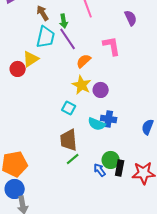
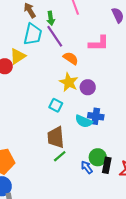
pink L-shape: (112, 46) -> (99, 43), turned 100
orange semicircle: (84, 61) -> (71, 58), turned 77

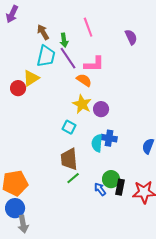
pink L-shape: (99, 43) -> (94, 64), moved
cyan semicircle: (84, 121) -> (97, 143), turned 72

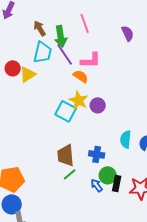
green arrow: (64, 40) -> (61, 36), size x1.5
red circle: (18, 88) -> (13, 68), moved
cyan square: (69, 127) -> (66, 111), moved, size x1.5
blue cross: (109, 138) -> (97, 154), moved
cyan semicircle: (97, 143) -> (126, 139), moved

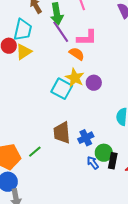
cyan trapezoid: (43, 52) -> (23, 30), moved
blue cross: (97, 154) -> (86, 138), moved, turned -35
green line: (70, 174) -> (35, 152), moved

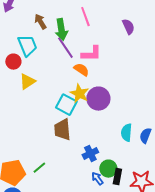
cyan trapezoid: (23, 30) -> (27, 46), turned -35
yellow triangle: (24, 52) -> (27, 82), moved
purple circle: (94, 83) -> (98, 99), size x1.5
brown trapezoid: (62, 133) -> (62, 130), moved

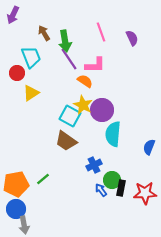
pink line: (85, 17) -> (101, 32), moved
brown trapezoid: (62, 130) -> (66, 141), turned -50
cyan semicircle: (126, 133) -> (113, 134), moved, size x1.4

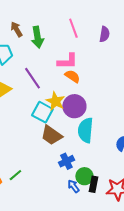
purple semicircle: (132, 38) -> (104, 34), turned 35
purple line: (69, 59) -> (32, 78), moved
orange semicircle: (85, 81) -> (72, 76), moved
brown trapezoid: (66, 141) -> (51, 135), moved

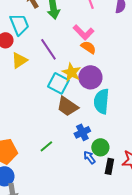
pink L-shape: (67, 61) -> (83, 32), turned 45
green line: (15, 175) -> (46, 146), moved
black rectangle: (93, 184) -> (109, 166), moved

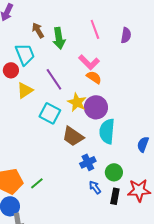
cyan square: (58, 83) -> (50, 113), moved
green line: (46, 146) -> (37, 183), moved
green circle: (100, 147) -> (114, 172), moved

